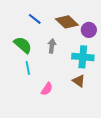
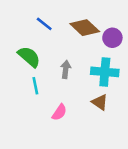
gray arrow: (52, 46) -> (66, 69), moved

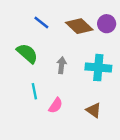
purple circle: (112, 38) -> (107, 24), moved
cyan line: (35, 86) -> (34, 91), moved
brown triangle: (100, 102) -> (94, 110), moved

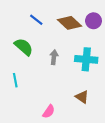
cyan line: (34, 91) -> (15, 80), moved
pink semicircle: (56, 105) -> (49, 111), moved

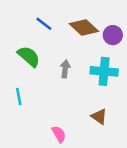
purple circle: (94, 21) -> (113, 35), moved
pink semicircle: (49, 111) -> (59, 134), turned -64

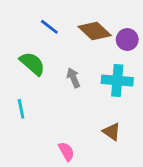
gray arrow: (65, 69) -> (73, 78), turned -30

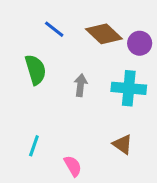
green semicircle: (32, 64) -> (36, 70), turned 32
gray arrow: (73, 78) -> (81, 85), turned 30
cyan line: (21, 109) -> (34, 146), moved, turned 30

